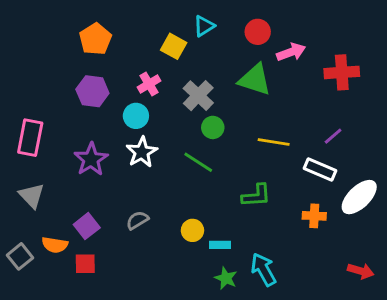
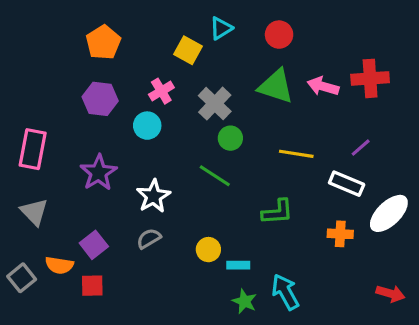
pink arrow: (291, 52) -> (323, 86), moved, turned -144
white star: (142, 152) -> (153, 196), moved

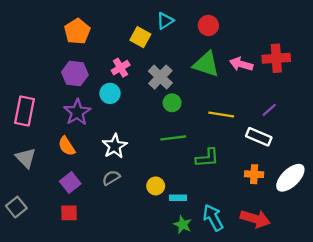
purple star: (99, 173) -> (77, 112), moved
green line: (215, 176) -> (173, 138), moved, turned -40
white ellipse: (389, 213) -> (290, 178), moved
orange semicircle: (59, 265) -> (67, 146), moved, turned 48
red arrow: (390, 293) -> (255, 219), moved, size x1.4

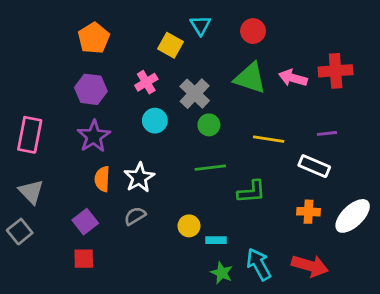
cyan triangle: (165, 21) -> (200, 25), turned -30
cyan circle: (110, 93) -> (155, 121), moved
purple line: (269, 110) -> (327, 133), turned 35
orange semicircle: (67, 146) -> (102, 179), moved, turned 36
gray square: (16, 207) -> (20, 232), moved

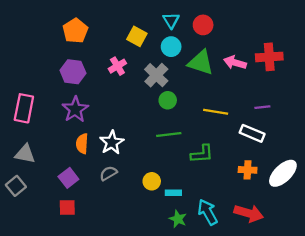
cyan triangle: (200, 25) -> (171, 20), moved
cyan circle: (155, 121) -> (171, 47), moved
gray triangle: (31, 192) -> (25, 154), turned -35

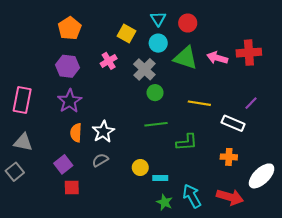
purple line: (262, 107) -> (251, 103), moved, turned -40
white ellipse: (283, 173) -> (262, 176), moved
red square: (67, 208) -> (72, 188), moved

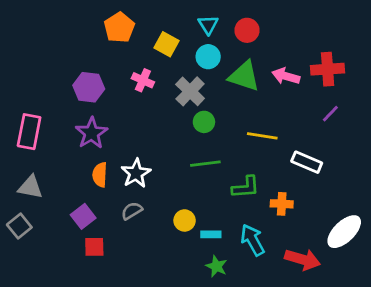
orange pentagon: (70, 28) -> (119, 28), moved
pink cross: (109, 61) -> (143, 80), turned -35
purple line: (251, 103) -> (330, 114), moved
orange cross: (229, 157) -> (282, 204), moved
cyan arrow: (192, 196) -> (253, 240), moved

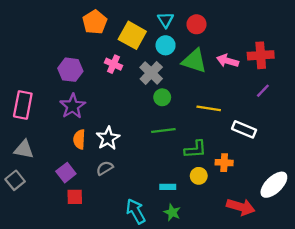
yellow square: (166, 44) -> (132, 35), size x1.4
yellow circle: (185, 220) -> (199, 176), moved
cyan arrow: (253, 240) -> (136, 211), moved

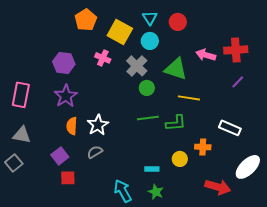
green triangle: (194, 61) -> (176, 69), moved
white rectangle: (244, 129) -> (230, 128), moved
green L-shape: (195, 149) -> (176, 123), moved

